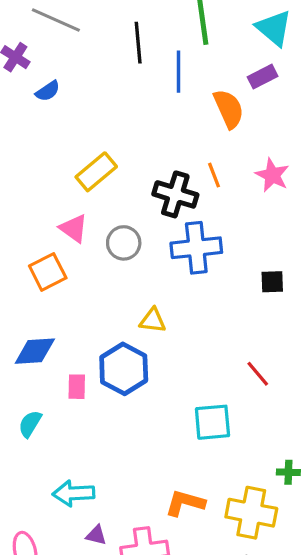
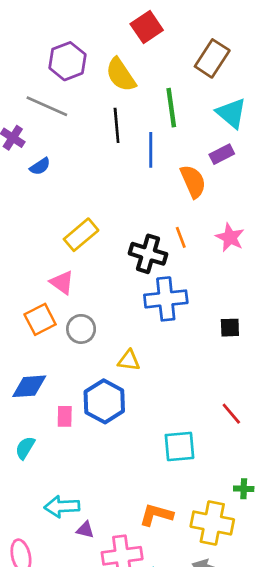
gray circle: (124, 243) -> (81, 329), moved
red line: (258, 374) -> (231, 414), moved
purple triangle: (96, 535) -> (85, 530), moved

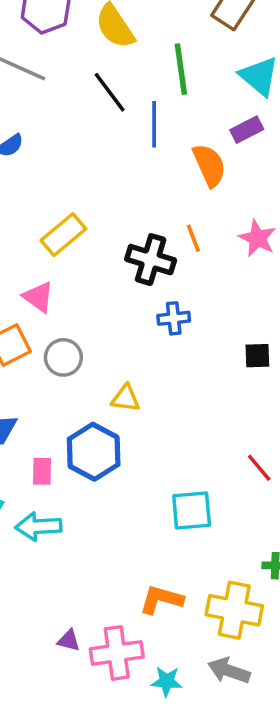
black line: (117, 125) -> (110, 92), turned -32
blue cross: (166, 299) -> (174, 318), size x0.6
cyan arrow: (62, 507) -> (38, 527), moved
purple triangle: (85, 530) -> (69, 640), moved

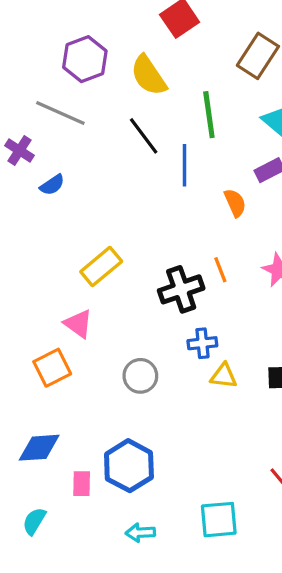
orange semicircle: (209, 165) -> (235, 203), size x0.7
black cross: (151, 260) -> (181, 289), turned -36
gray circle: (63, 357) -> (140, 376), moved
yellow triangle: (126, 398) -> (224, 376), moved
cyan arrow: (38, 527) -> (140, 533), moved, size x0.7

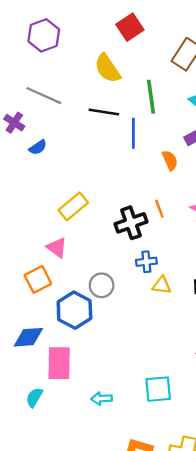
purple hexagon: (85, 59) -> (44, 35), moved
black line: (144, 136) -> (104, 112), turned -44
blue hexagon: (129, 466) -> (74, 310), moved
pink rectangle: (82, 484) -> (59, 363), size x1.8
cyan semicircle: (34, 521) -> (34, 397), moved

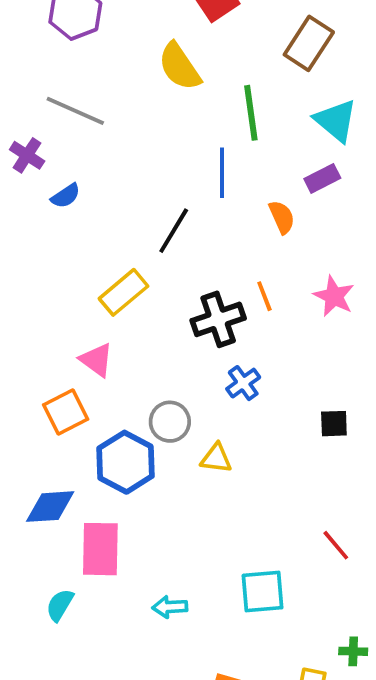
black line: (104, 112) -> (174, 231), moved, turned -68
blue cross: (146, 262) -> (243, 383), turned -30
yellow triangle: (162, 285) -> (216, 458), moved

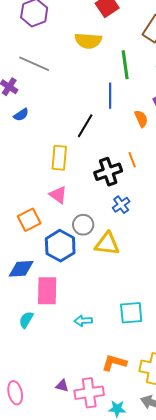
yellow semicircle: (180, 67) -> (88, 41), turned -52
blue semicircle: (66, 196) -> (21, 115), moved
yellow rectangle: (124, 292) -> (59, 158), turned -45
pink triangle: (97, 360) -> (58, 195), moved
yellow triangle: (216, 458) -> (107, 244), size x1.5

